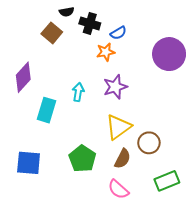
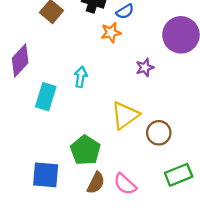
purple star: (115, 87) -> (145, 67), moved, size x0.7
brown semicircle: (123, 159) -> (96, 183), moved
blue square: (29, 163) -> (46, 175), moved

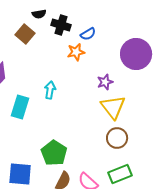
yellow triangle: (125, 115) -> (113, 107), moved, turned -32
green rectangle: (179, 175) -> (120, 174), moved

